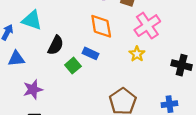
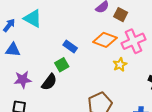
orange diamond: (101, 26) -> (105, 40), moved, turned -70
black semicircle: (56, 45) -> (49, 82), moved
blue rectangle: (91, 53) -> (70, 47), moved

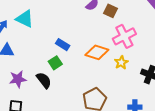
orange diamond: (105, 40) -> (97, 52), moved
yellow star: (120, 65) -> (121, 63), moved
black semicircle: (49, 82) -> (44, 80), turned -72

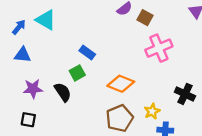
orange diamond: (97, 52) -> (121, 84), moved
yellow star: (121, 63) -> (152, 111), moved

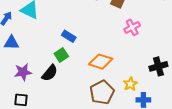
pink cross: (159, 48) -> (132, 27), size x0.7
black semicircle: (63, 92) -> (50, 73), turned 78
black cross: (185, 94) -> (158, 66), turned -36

